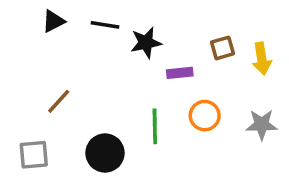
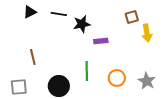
brown square: (222, 48) -> (132, 17), moved
brown line: (59, 101) -> (33, 57), turned -56
orange circle: (205, 116) -> (117, 78), moved
gray star: (262, 124) -> (147, 81), moved, turned 30

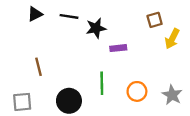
yellow arrow: (147, 33) -> (172, 39), turned 36

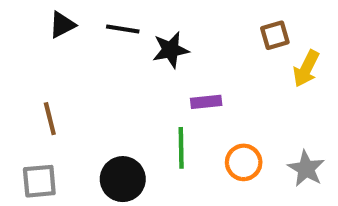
purple rectangle: (118, 48) -> (206, 102), moved
brown line: (39, 67) -> (50, 119), moved

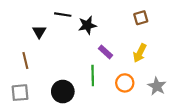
black triangle: (62, 25) -> (39, 32), moved, turned -32
yellow arrow: (306, 69) -> (140, 53), moved
purple rectangle: (206, 102) -> (106, 52), turned 48

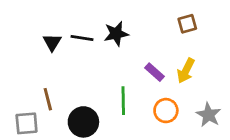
black line: (63, 15) -> (82, 38), moved
purple rectangle: (106, 52) -> (155, 72), moved
brown line: (25, 61) -> (48, 99), moved

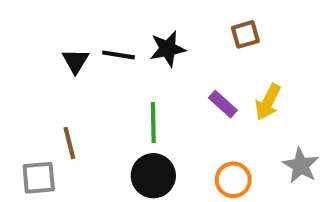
brown square: (187, 24) -> (245, 34), moved
green line: (123, 101) -> (153, 122), moved
orange circle: (166, 111) -> (233, 180), moved
black circle: (83, 122) -> (153, 176), moved

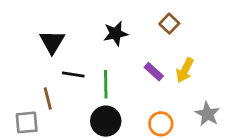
brown square: (245, 34) -> (169, 24), turned -30
black line: (119, 55) -> (73, 74), moved
black triangle: (76, 61) -> (52, 42), size x1.4

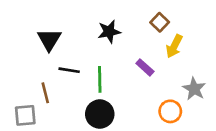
yellow arrow: (185, 70) -> (174, 46), moved
gray star: (207, 114) -> (194, 89), moved
orange circle: (161, 124) -> (170, 111), moved

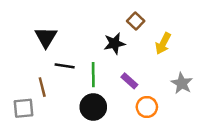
brown square: (160, 22) -> (136, 21), moved
black star: (109, 32) -> (114, 43), moved
purple rectangle: (145, 67) -> (129, 81), moved
orange circle: (170, 111) -> (147, 107), moved

